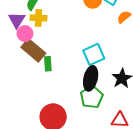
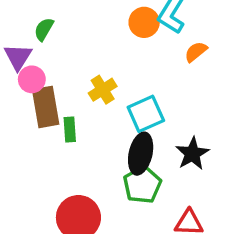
yellow cross: (39, 18) -> (103, 90), moved, turned -35
brown rectangle: (33, 50) -> (46, 107), turned 40

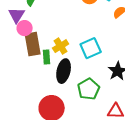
yellow cross: (103, 90) -> (61, 46), moved
black ellipse: (141, 154) -> (64, 71), moved

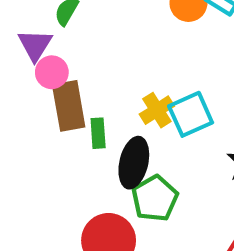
yellow cross: (61, 46) -> (157, 110), moved
green pentagon: (89, 89) -> (155, 198), moved

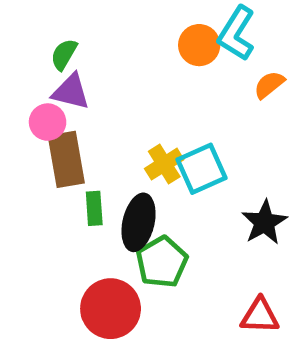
purple triangle: (35, 45) -> (71, 92), moved, turned -48
green rectangle: (98, 133) -> (94, 208), moved

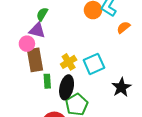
green semicircle: (64, 54) -> (42, 14), moved
yellow cross: (164, 164) -> (69, 62), moved

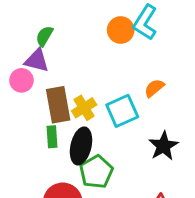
orange semicircle: (123, 27) -> (154, 88), moved
brown rectangle: (35, 60) -> (58, 105), moved

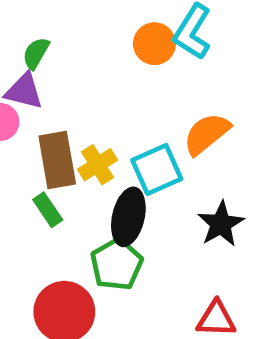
orange semicircle: (154, 88) -> (207, 134), size x1.5
green rectangle: (52, 137) -> (48, 210), turned -30
black ellipse: (81, 146) -> (128, 217), moved

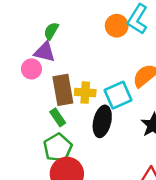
yellow cross: (98, 165) -> (85, 93), turned 36
green pentagon: (117, 264) -> (58, 148), moved

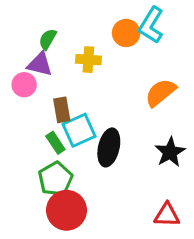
brown rectangle: (63, 90) -> (62, 110), size x0.7
yellow cross: (85, 93) -> (88, 60), moved
cyan square: (118, 95) -> (79, 130), moved

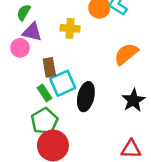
green semicircle: (48, 39) -> (24, 12), moved

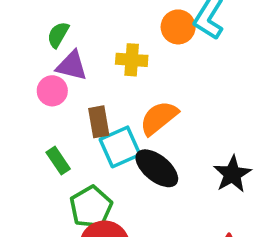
orange semicircle: (126, 54) -> (159, 118), moved
green rectangle: (44, 93) -> (58, 161), moved
black ellipse: (86, 97) -> (157, 168), turned -64

